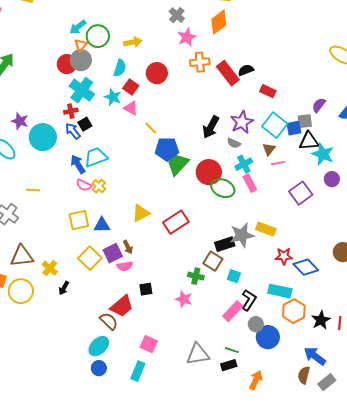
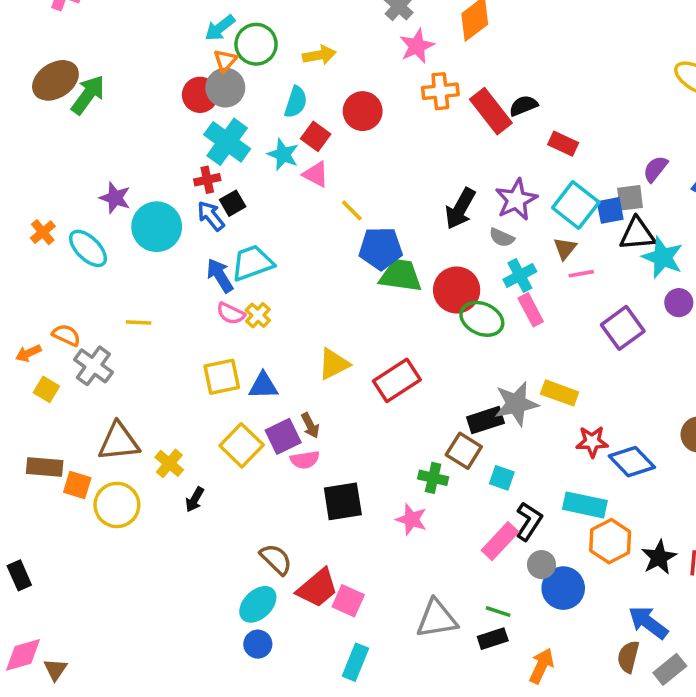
green trapezoid: (178, 164) -> (401, 276), turned 55
black square: (146, 289) -> (343, 501), size x1.6
red trapezoid: (122, 306) -> (317, 588), moved
cyan rectangle: (138, 371) -> (355, 662), moved

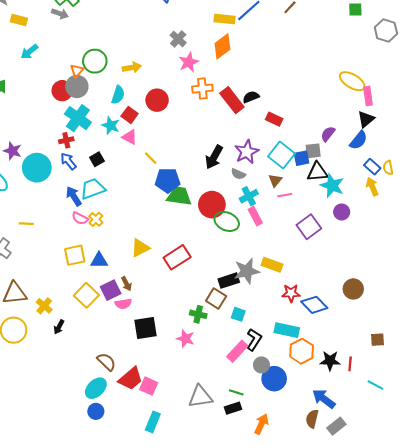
cyan arrow: (220, 28) -> (29, 52), moved
black square: (233, 203) -> (97, 159), moved
black star: (659, 557) -> (330, 361), turned 30

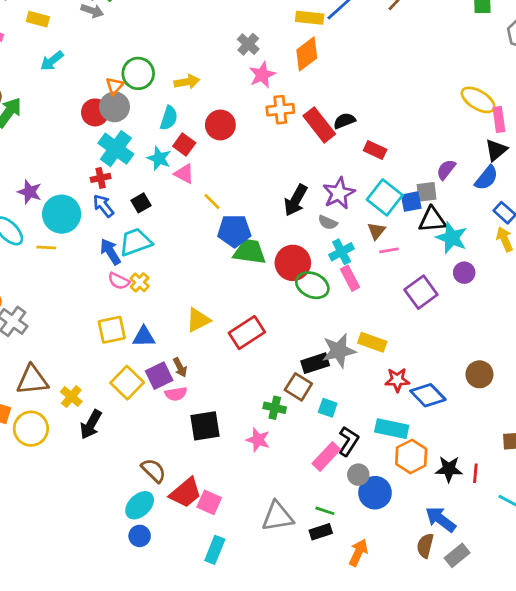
yellow line: (26, 224) -> (46, 248), moved
black arrow: (59, 327) -> (91, 424), size x1.5

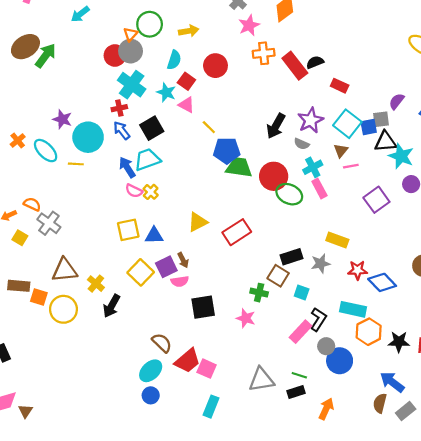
black square: (141, 203) -> (152, 128), size x1.5
gray star: (339, 351) -> (321, 263), moved, size x0.7

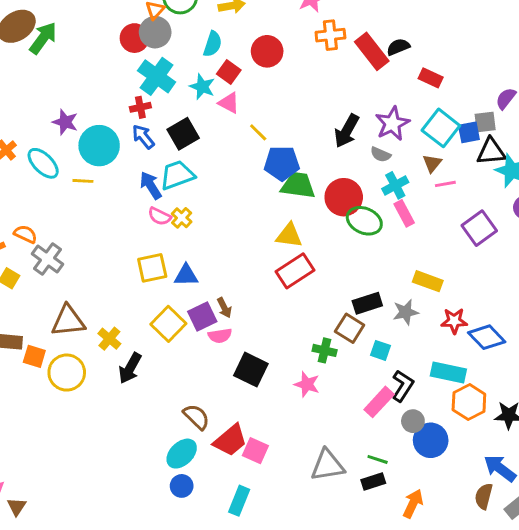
yellow triangle: (198, 222) -> (289, 235), moved, turned 35
black square: (203, 307) -> (251, 370), turned 35
cyan rectangle: (211, 407) -> (239, 501), moved

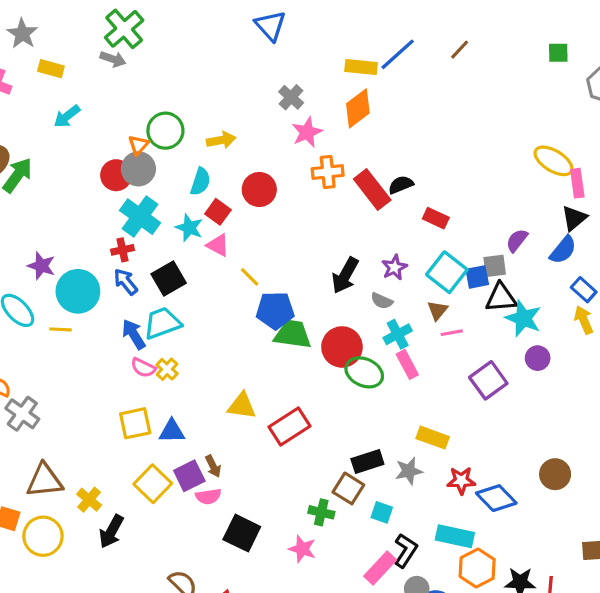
purple star: (392, 124) -> (394, 267), size x0.7
yellow triangle: (289, 235) -> (242, 406), moved

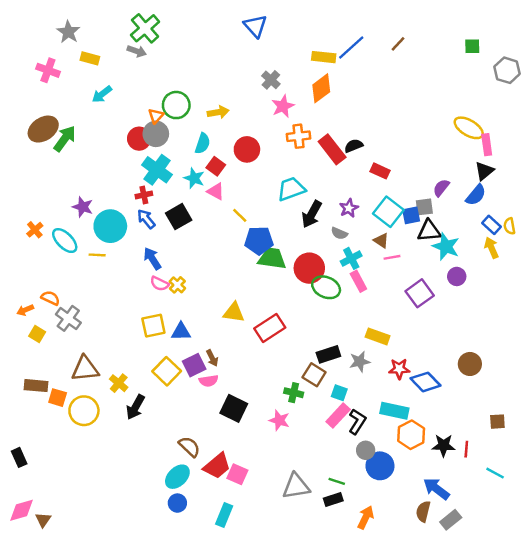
brown triangle: (437, 310) -> (381, 241), turned -35
cyan trapezoid: (162, 323) -> (291, 189), moved
pink rectangle: (380, 568) -> (338, 416), moved

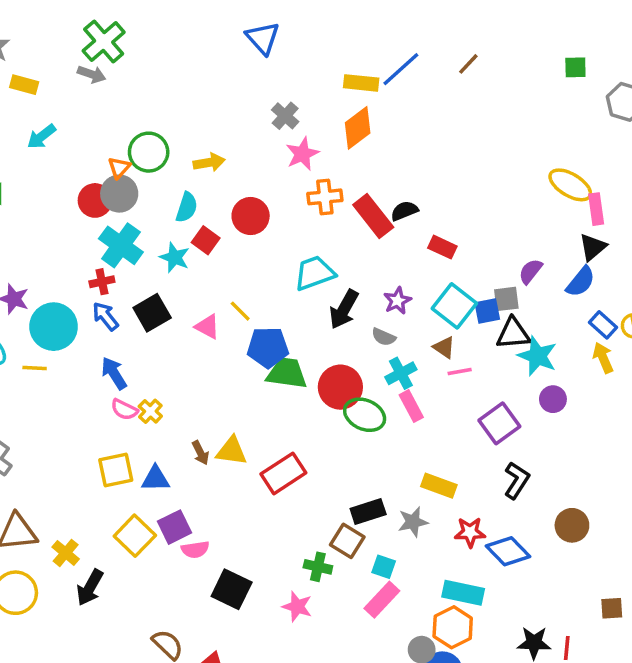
pink triangle: (216, 191) -> (207, 327), moved
brown arrow: (212, 358) -> (200, 453), moved
black L-shape: (357, 422) -> (517, 480), moved
orange hexagon: (411, 435) -> (453, 627), moved

